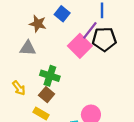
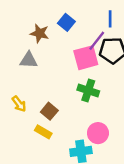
pink square: (80, 46) -> (86, 58), turned 30
green cross: (50, 76) -> (88, 91), moved

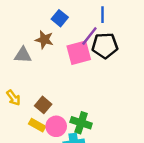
brown star: (40, 33) -> (44, 40), moved
green cross: (88, 91) -> (81, 123), moved
pink circle: (98, 133) -> (56, 126), moved

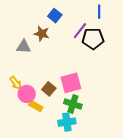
blue line: (102, 15) -> (99, 12), moved
pink square: (79, 53) -> (71, 83), moved
brown square: (43, 105) -> (49, 89), moved
pink circle: (56, 126) -> (27, 94), moved

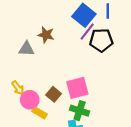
blue square: (55, 16) -> (84, 15), moved, size x1.5

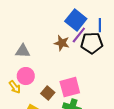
blue line: (108, 11) -> (100, 25), moved
brown star: (46, 35) -> (62, 43), moved
pink circle: (30, 100) -> (26, 76), moved

